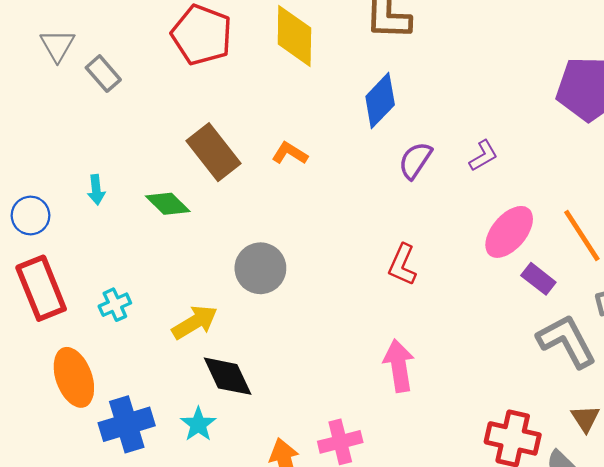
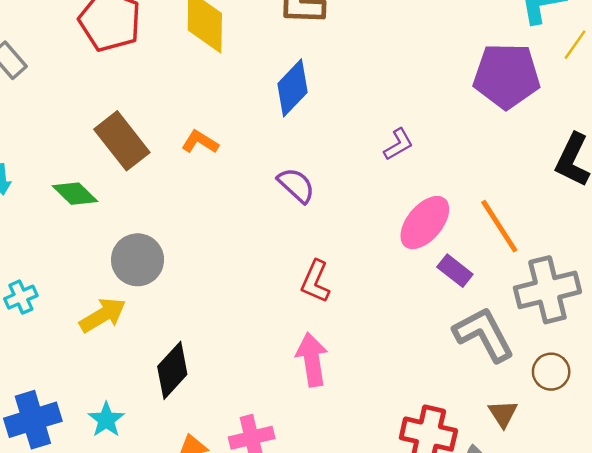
purple semicircle: (415, 160) -> (296, 185), moved, turned 99
red L-shape: (402, 265) -> (315, 281), moved
gray circle: (260, 268) -> (138, 260), moved
black diamond: (228, 376) -> (172, 370), moved, turned 68

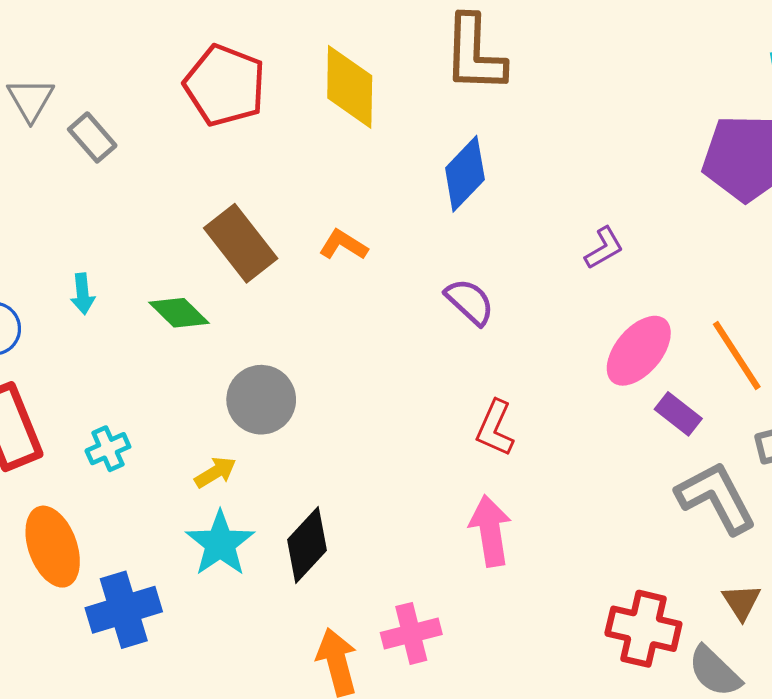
yellow arrow: (103, 315) -> (215, 472), size x0.7
cyan star: (106, 420) -> (220, 543), moved, size x1.4

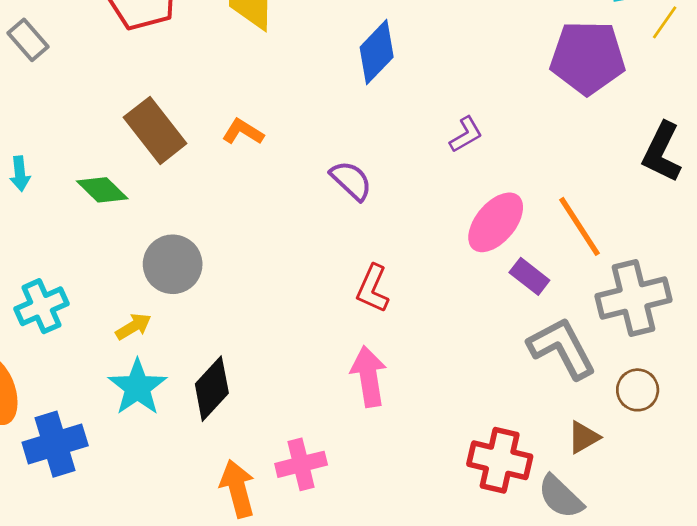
blue diamond: (465, 174) -> (377, 52), moved
cyan cross: (108, 449) -> (42, 306), size x1.4
brown triangle: (741, 602) -> (584, 437), turned 33

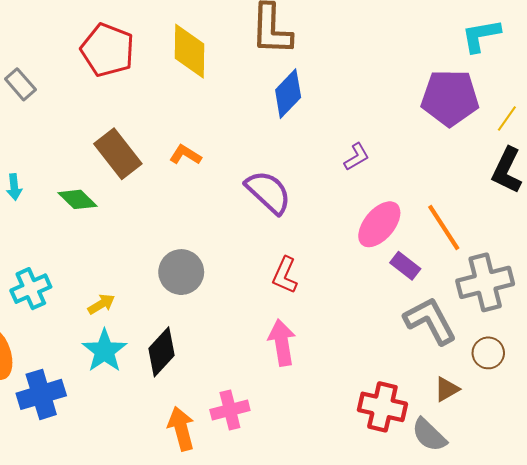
yellow line: (665, 22) -> (507, 119), moved
purple semicircle: (351, 180) -> (268, 192), size x1.4
gray circle: (173, 264) -> (181, 272), moved

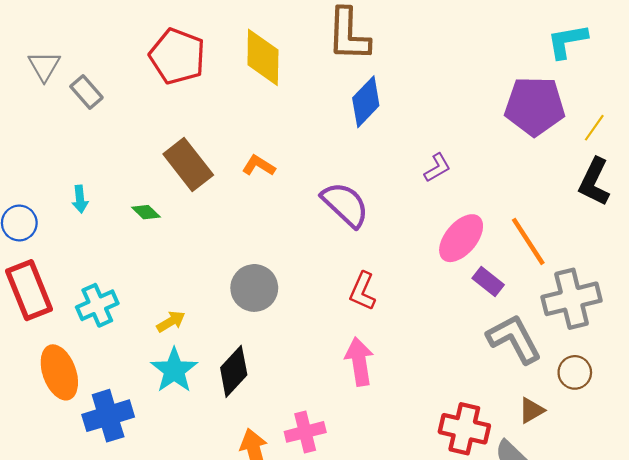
green diamond: (77, 199) -> (146, 212), size x0.7

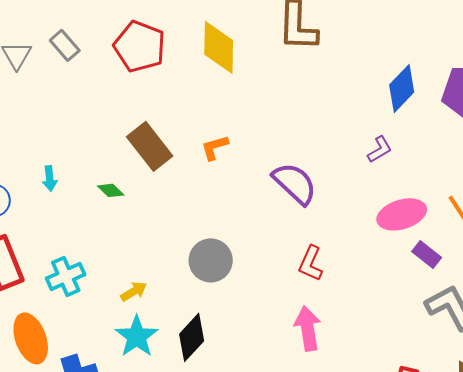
gray rectangle: (86, 92) -> (65, 45), moved
blue diamond: (366, 102) -> (402, 88), moved
orange L-shape: (259, 166) -> (215, 147), turned -48
pink ellipse: (461, 238) -> (402, 214), turned 33

